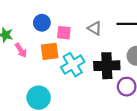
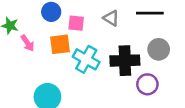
cyan cross: (73, 65) -> (86, 59), turned -30

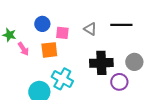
gray circle: (159, 49) -> (134, 62), moved
cyan cross: (86, 59) -> (62, 79), moved

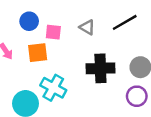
black line: (121, 25) -> (125, 22), turned -30
purple circle: (119, 82) -> (137, 96), moved

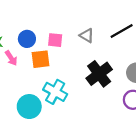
blue circle: (29, 21) -> (27, 39), moved
black cross: (100, 68) -> (99, 74), turned -35

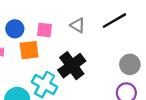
black cross: (99, 74) -> (72, 66), moved

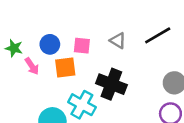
black cross: (72, 66) -> (111, 84), turned -32

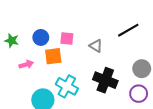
gray triangle: (118, 40) -> (96, 46), moved
pink arrow: (32, 66) -> (26, 65), moved, turned -72
black cross: (111, 84) -> (105, 80), moved

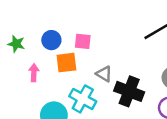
gray triangle: (96, 46) -> (104, 74), moved
pink arrow: (26, 65) -> (34, 73), turned -72

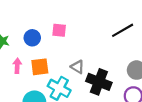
pink square: (83, 41) -> (59, 30), moved
orange square: (66, 63) -> (40, 67), moved

